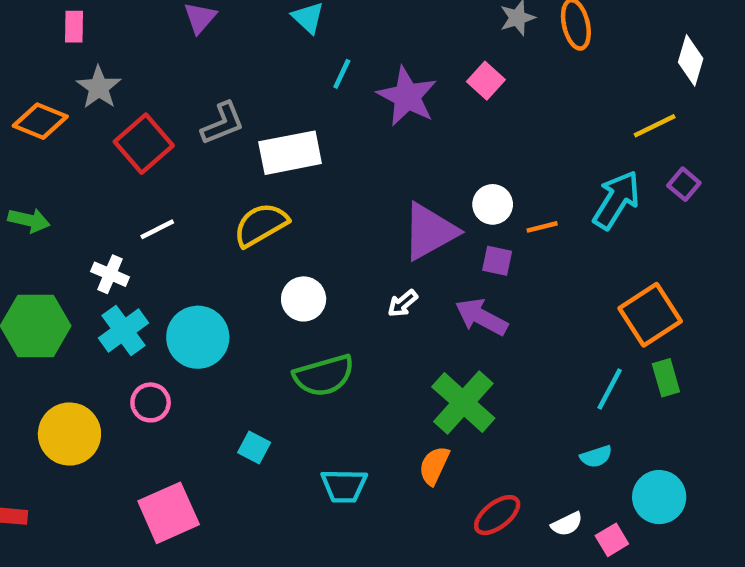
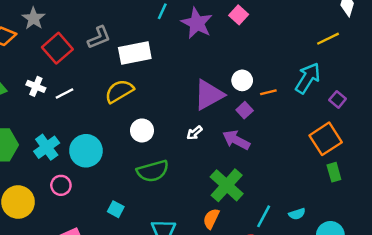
purple square: (684, 184) -> (338, 99), moved
purple square: (497, 261) -> (245, 110), turned 35
white cross: (110, 274) -> (36, 86), moved
cyan line: (610, 389) -> (264, 216), moved

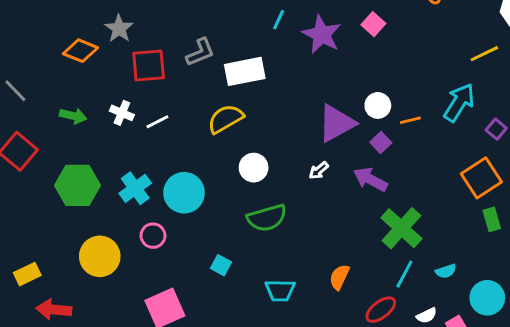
red square: (57, 48) -> (149, 66), turned 36
green cross: (227, 185) -> (401, 228), moved

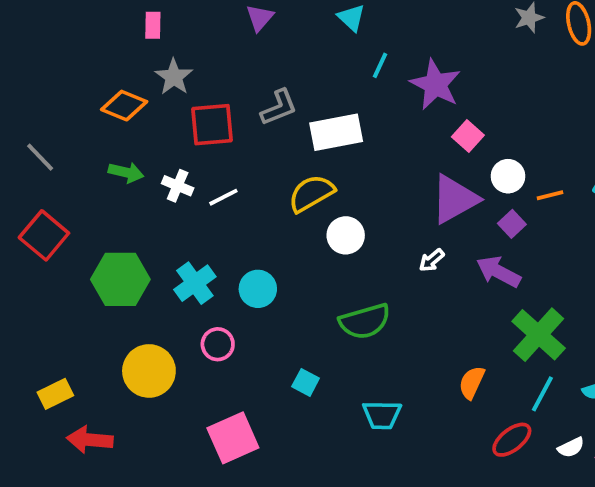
pink square: (373, 24) -> (468, 136), moved
green arrow: (73, 116) -> (126, 172), moved
white circle: (254, 168) -> (346, 235), moved
cyan circle: (184, 193) -> (258, 289), size x0.7
orange semicircle: (339, 277) -> (472, 382), moved

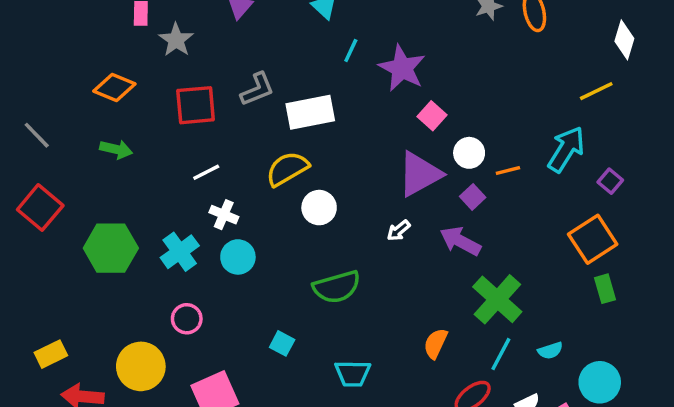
gray star: (174, 77) -> (176, 40), moved
white cross: (178, 186) -> (224, 215), moved
pink circle: (218, 344) -> (187, 319), moved
yellow circle: (149, 371) -> (141, 366), moved

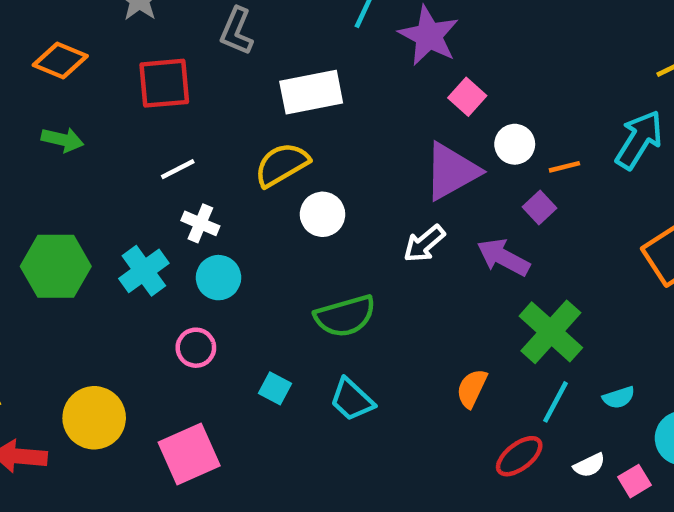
gray L-shape: (257, 89) -> (237, 31), moved, turned 135
purple square: (473, 197) -> (540, 208), moved
white arrow: (399, 231) -> (424, 244), size x1.4
pink circle: (187, 319) -> (196, 348), moved
cyan trapezoid: (353, 373) -> (352, 400), moved, turned 42

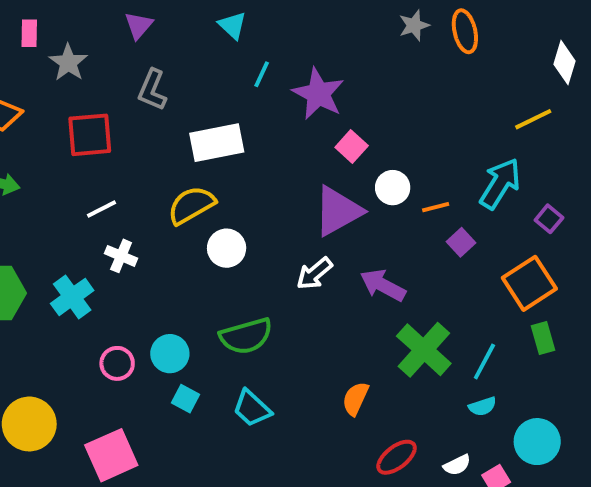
purple square: (540, 208) -> (461, 242), moved
cyan circle: (219, 278) -> (170, 354), moved
cyan line: (555, 402) -> (484, 361), moved

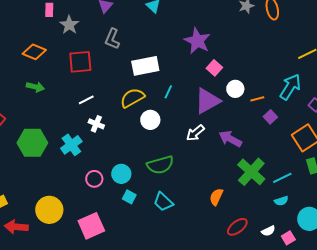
cyan line: (262, 74) -> (168, 92), moved
cyan line: (484, 361) -> (282, 178), turned 36

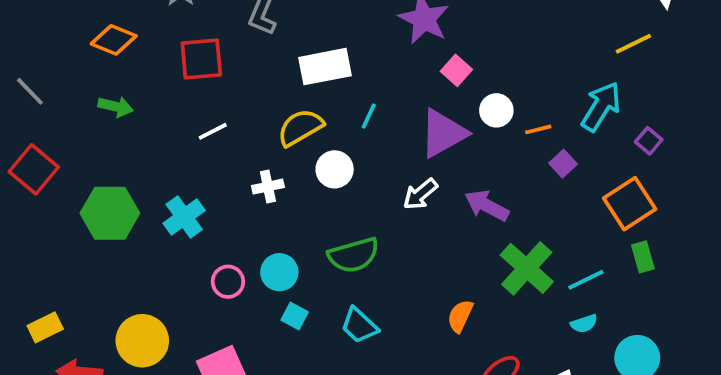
white cross: (96, 124) -> (268, 187), moved, turned -35

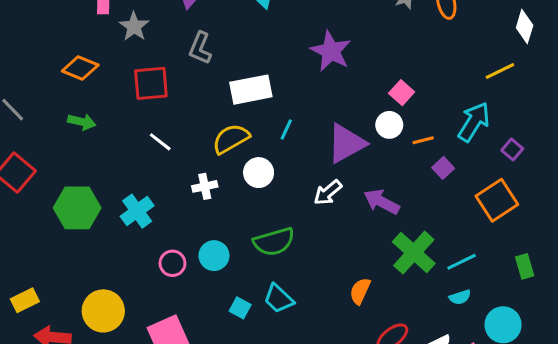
pink square: (456, 70) -> (402, 93), moved
white line: (213, 131) -> (160, 142), turned 65
green rectangle: (643, 257) -> (525, 266), moved
cyan square: (295, 316) -> (240, 308), moved

